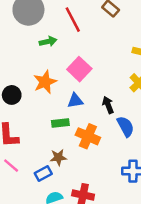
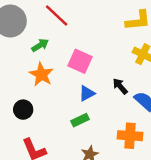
orange star: (45, 82) -> (41, 74), moved
orange cross: (88, 136) -> (130, 136), moved

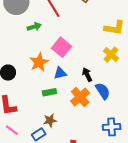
orange star: (41, 74) -> (39, 62), moved
orange cross: (130, 136) -> (80, 97), moved, turned 30

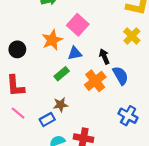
green rectangle: (49, 92) -> (62, 74), turned -32
blue cross: (112, 127) -> (128, 116), turned 30

